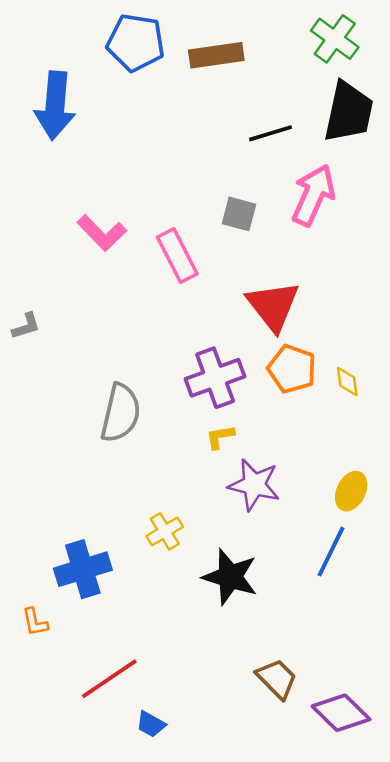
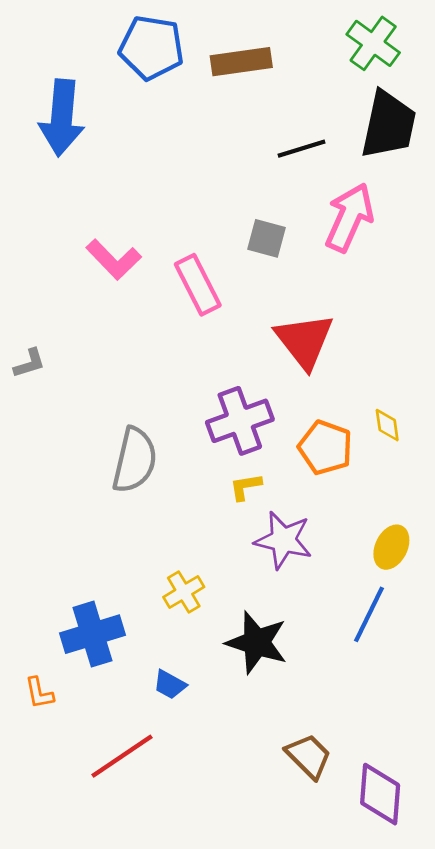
orange pentagon: (292, 369) -> (325, 447), moved
purple diamond: (341, 713) -> (380, 794), turned 50
blue trapezoid: (151, 724) -> (170, 685), moved

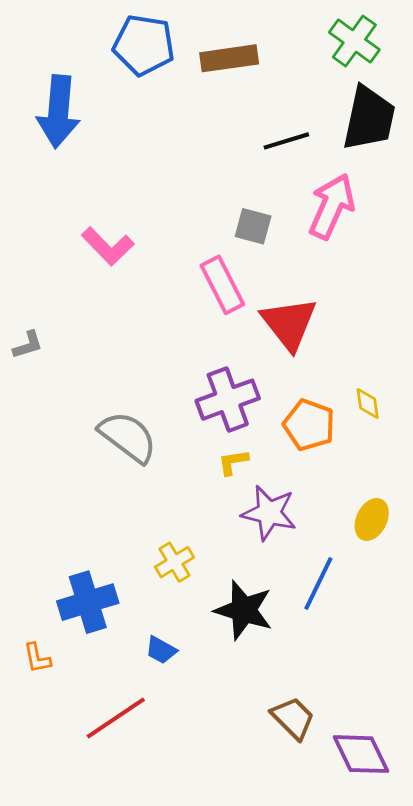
pink rectangle: (198, 285) -> (222, 285), moved
gray semicircle: (135, 460) -> (128, 437), turned -66
blue line: (369, 614) -> (318, 583), moved
purple diamond: (380, 794) -> (361, 754), turned -30

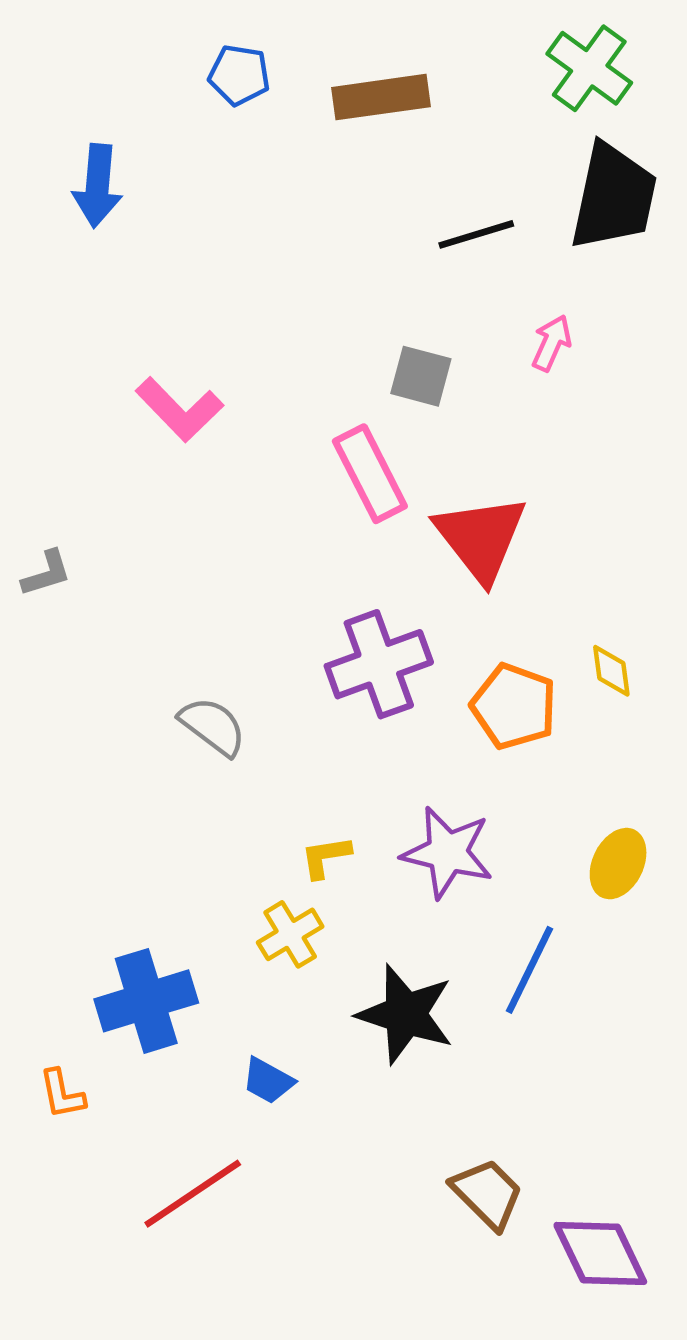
blue pentagon: (144, 45) -> (239, 75), size x0.6
blue arrow: (58, 112) -> (97, 186), size x0.7
pink arrow: (332, 206) -> (552, 343), size x0.5
gray semicircle: (128, 437) -> (213, 726), size x0.7
yellow L-shape: (233, 462) -> (326, 857), moved

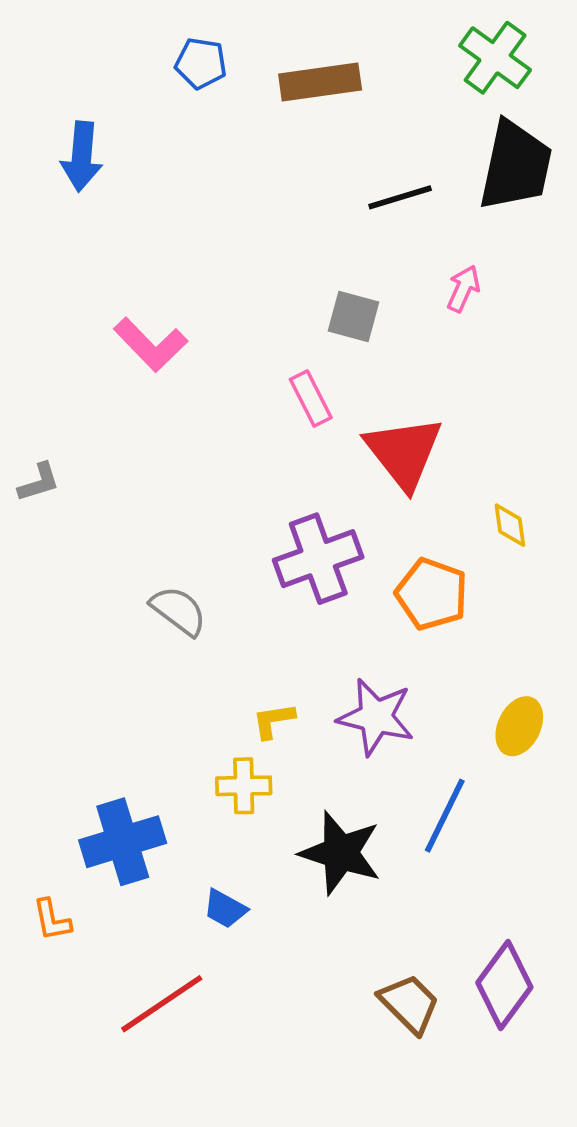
pink rectangle: (370, 474) -> (311, 398), size x0.7
yellow diamond: (611, 671) -> (510, 525), moved
yellow cross: (290, 934) -> (244, 786), turned 30
purple diamond: (600, 1253) -> (504, 985), moved, turned 62

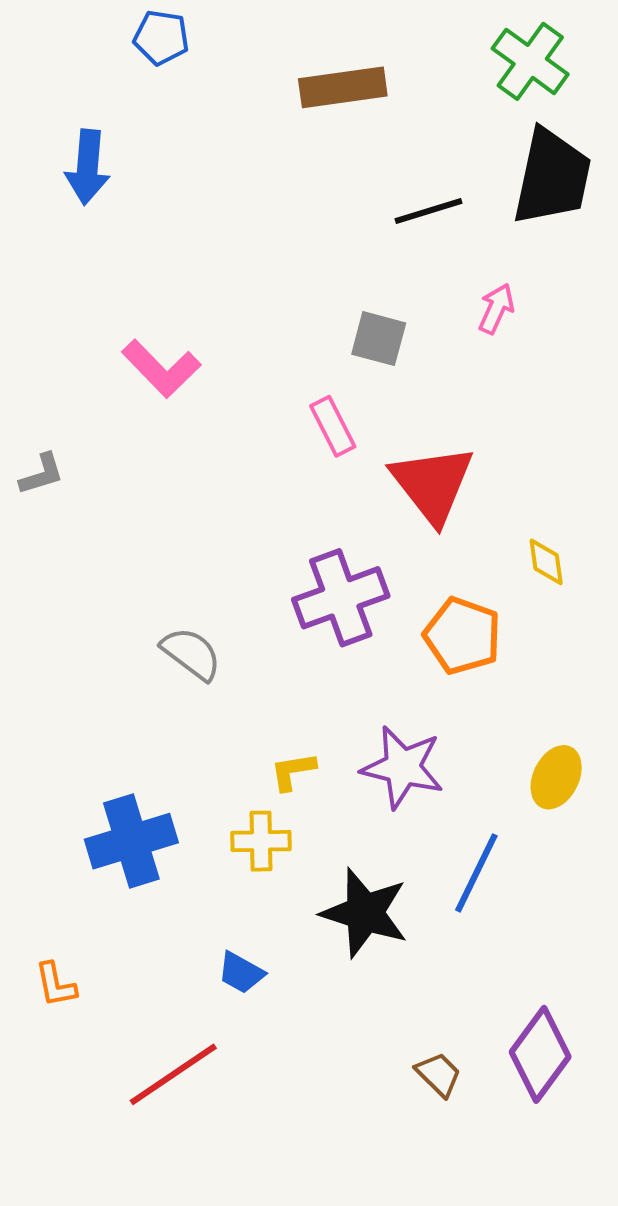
blue pentagon: (201, 63) -> (161, 37), moved
gray L-shape: (39, 482) -> (42, 474), moved
blue cross: (123, 842) -> (131, 841), moved
brown trapezoid: (409, 1004) -> (438, 1074), size x0.7

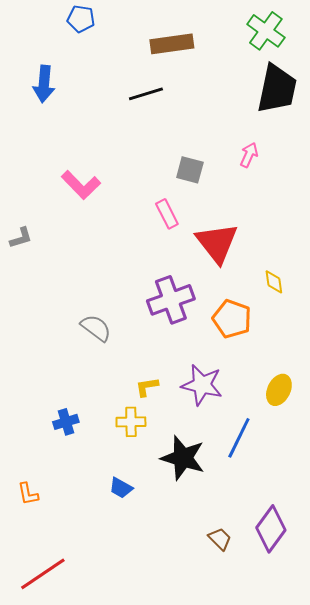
black line: (429, 211) -> (146, 94), moved
blue cross: (131, 841) -> (66, 422), size x0.6
red line: (173, 1074) -> (43, 574), moved

